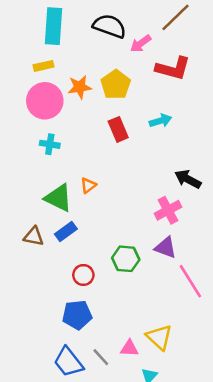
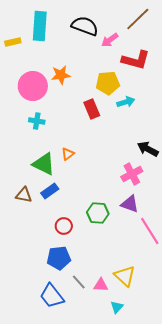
yellow rectangle: (44, 66) -> (13, 42), moved
yellow pentagon: (116, 85) -> (108, 83), moved, turned 30
gray line: (101, 357) -> (79, 282), moved

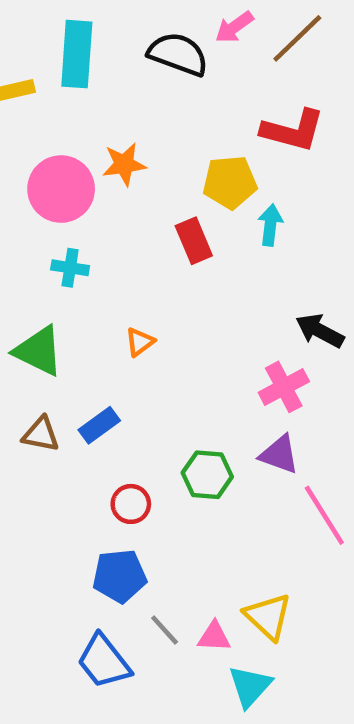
pink arrow: (110, 40) -> (234, 27), moved
cyan arrow: (126, 102) -> (270, 225), turned -66
green triangle: (44, 164) -> (39, 351), moved
cyan triangle: (117, 307) -> (250, 686), size x1.5

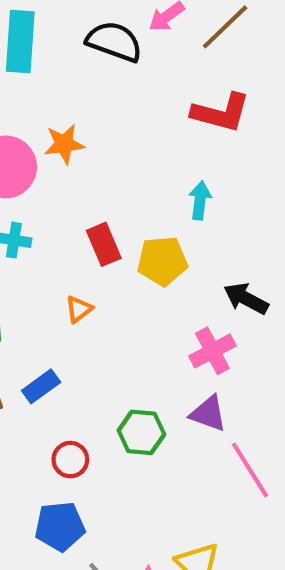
yellow pentagon: (230, 182) -> (162, 261), moved
red rectangle: (194, 241) -> (104, 244), moved

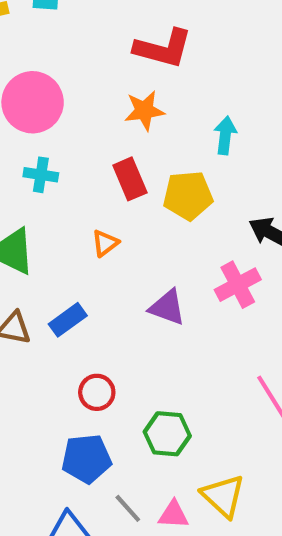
red L-shape: (221, 113) -> (163, 48), moved
orange star: (64, 144) -> (144, 111), moved
purple triangle: (208, 414) -> (167, 307), moved
green hexagon: (141, 432) -> (167, 434), moved

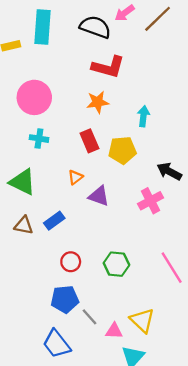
purple triangle: (167, 307) -> (99, 196), moved
green hexagon: (167, 434) -> (116, 264), moved
gray line: (128, 508) -> (89, 317), moved

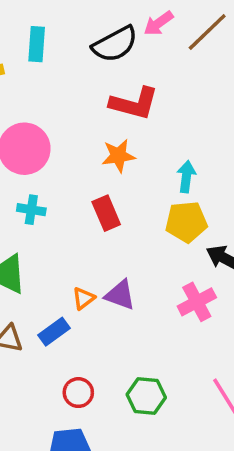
cyan rectangle: (43, 27) -> (37, 44), size x0.7
black semicircle: (95, 27) -> (115, 44), turned 132
yellow pentagon: (122, 150) -> (186, 222), moved
orange triangle: (75, 177) -> (84, 298), moved

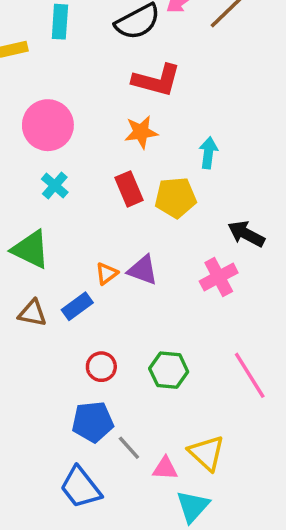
cyan cross: (31, 210) -> (55, 186), turned 32
yellow pentagon: (186, 222) -> (176, 198), moved

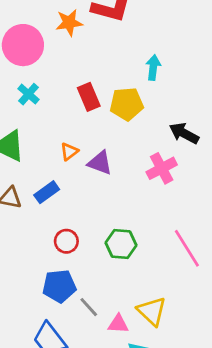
orange star: (141, 132) -> (69, 23), moved
orange triangle: (107, 274) -> (69, 152), moved

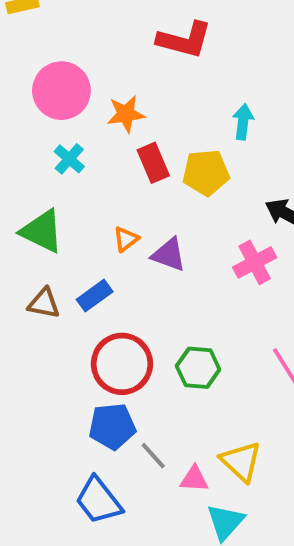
orange star: (69, 23) -> (126, 114), moved
red circle: (66, 241) -> (122, 364), size x1.8

